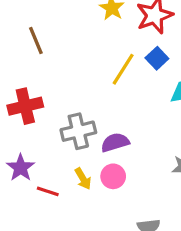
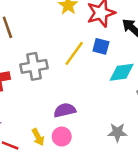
blue square: (157, 58) -> (101, 46), turned -35
gray cross: (78, 131) -> (34, 66), moved

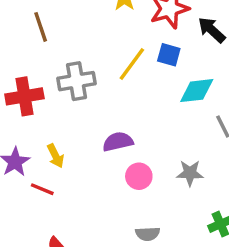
yellow arrow: (38, 137) -> (56, 156), moved
pink circle: (62, 137) -> (139, 176), moved

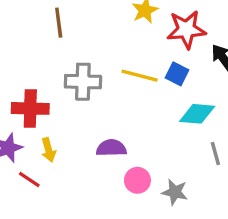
yellow line: (132, 64) -> (140, 76), turned 57
red cross: (24, 96) -> (30, 108), moved
pink circle: (139, 176) -> (137, 180), moved

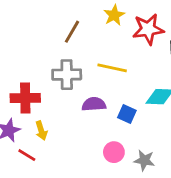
brown line: (59, 23) -> (72, 32), moved, turned 40
blue square: (177, 74) -> (127, 114), moved
purple semicircle: (111, 148) -> (94, 104), moved

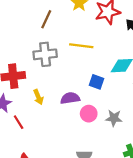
purple semicircle: (94, 104) -> (70, 98), moved
yellow arrow: (41, 131) -> (38, 97), moved
red line: (27, 155) -> (19, 122), turned 32

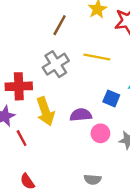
gray cross: (45, 54) -> (56, 64), turned -30
yellow arrow: (38, 97) -> (45, 111), size x1.6

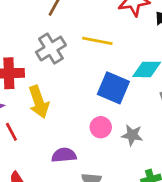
blue square: (111, 98) -> (113, 88), size x1.6
purple semicircle: (81, 115) -> (64, 155), moved

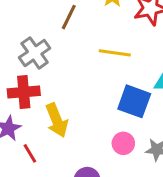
gray cross: (51, 49) -> (35, 53), moved

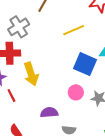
yellow line: (115, 53) -> (74, 30), turned -35

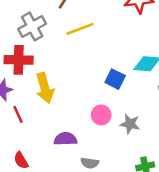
yellow line: (74, 30) -> (80, 29), moved
blue square: (85, 64) -> (115, 79), size x0.7

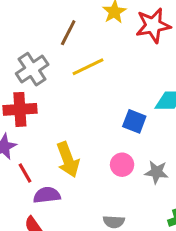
yellow arrow: (45, 88) -> (68, 160), moved
purple semicircle: (65, 139) -> (47, 195), moved

